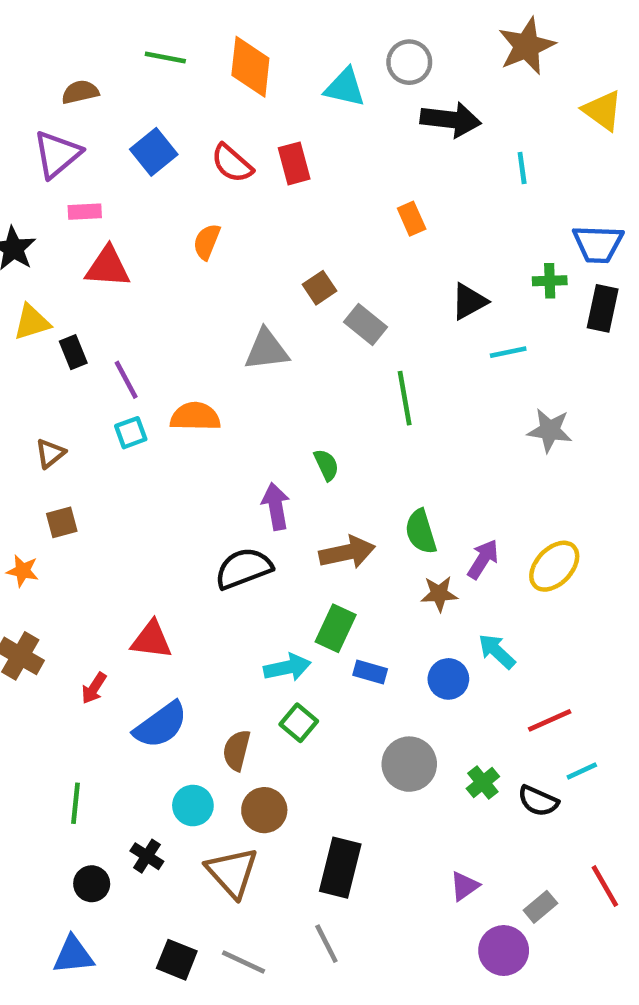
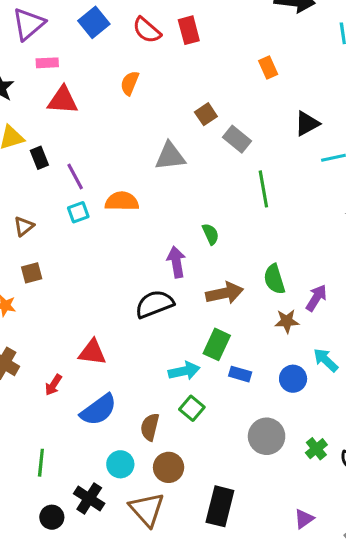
black cross: (147, 856) -> (89, 499), size x1.4

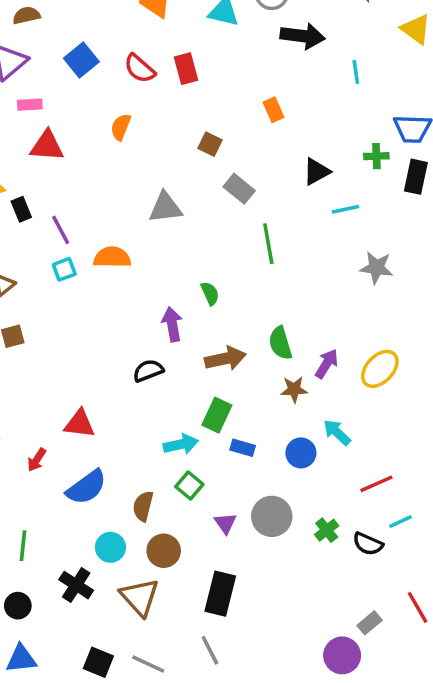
brown square: (206, 114) -> (210, 144), moved, turned -30
black semicircle: (155, 304) -> (148, 371), size x0.7
black circle: (52, 517) -> (18, 606), moved
purple triangle: (304, 519) -> (225, 523), moved, turned -30

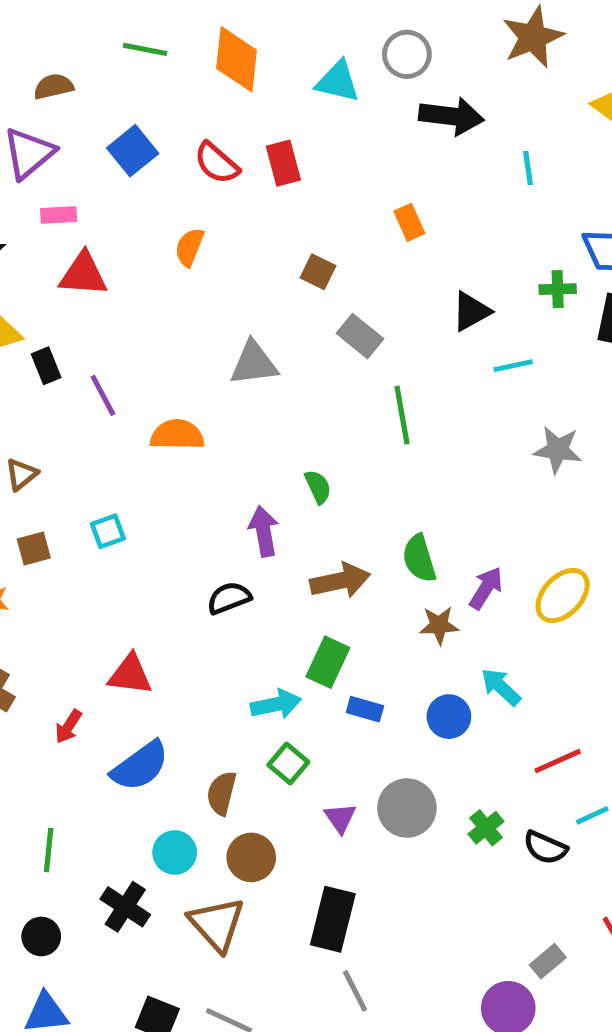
cyan square: (64, 269) -> (108, 531), moved
gray line: (210, 650) -> (355, 991), moved

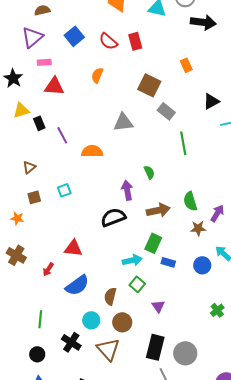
brown square: (318, 272) -> (149, 85), size x1.6
black semicircle: (229, 598) -> (113, 217), size x1.4
gray circle: (407, 808) -> (185, 353), moved

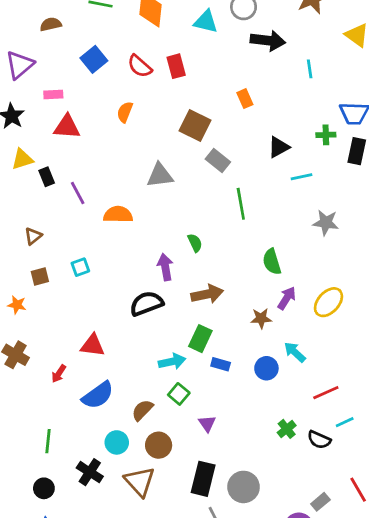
purple triangle: (32, 37) -> (20, 65), moved
green semicircle: (190, 201) -> (272, 262), moved
brown semicircle: (110, 296) -> (142, 410), turned 30

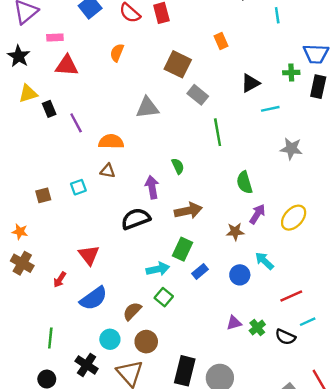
brown triangle: (33, 236) -> (108, 171), moved, turned 49
orange star: (17, 305) -> (20, 232), moved
red triangle: (92, 345) -> (89, 255), turned 45
blue rectangle: (221, 364) -> (200, 271), turned -56
purple triangle: (207, 424) -> (234, 323), moved, turned 49

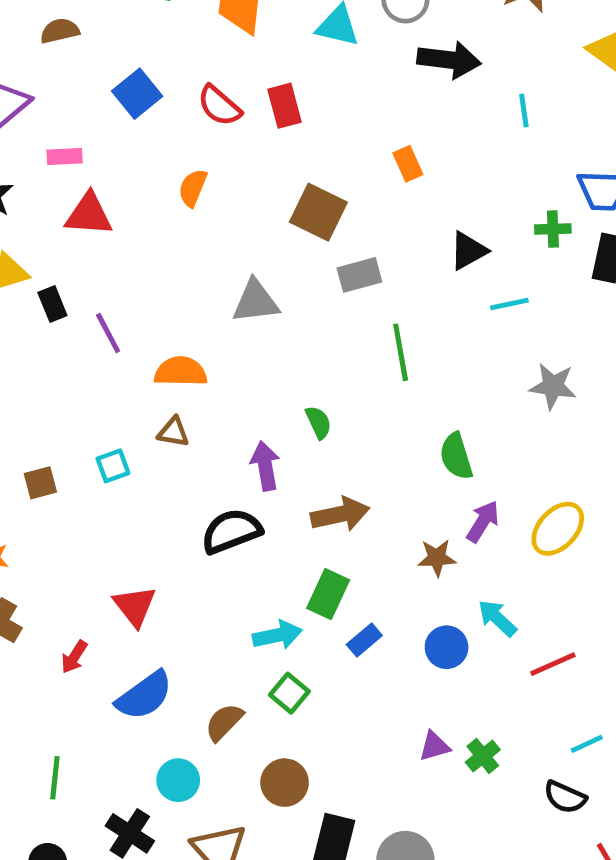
gray rectangle: (198, 95) -> (359, 275), turned -54
red line: (291, 296) -> (553, 664), moved
black semicircle: (285, 337) -> (565, 797), moved
brown circle: (146, 342) -> (285, 783), moved

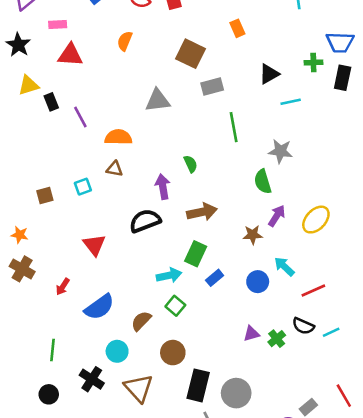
gray star: (553, 386) -> (280, 151), moved
red triangle: (135, 606) -> (94, 245), moved
black semicircle: (565, 797) -> (303, 326), moved

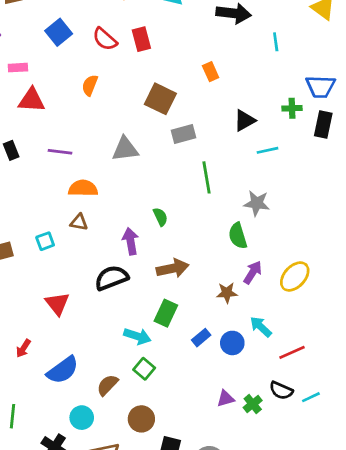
purple line: (80, 117) -> (60, 152), moved, turned -55
cyan arrow: (169, 275) -> (137, 336), turned 30
blue rectangle: (215, 278) -> (201, 338), moved

